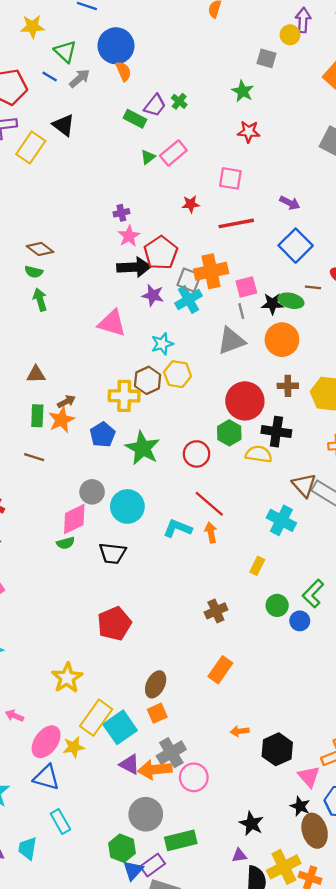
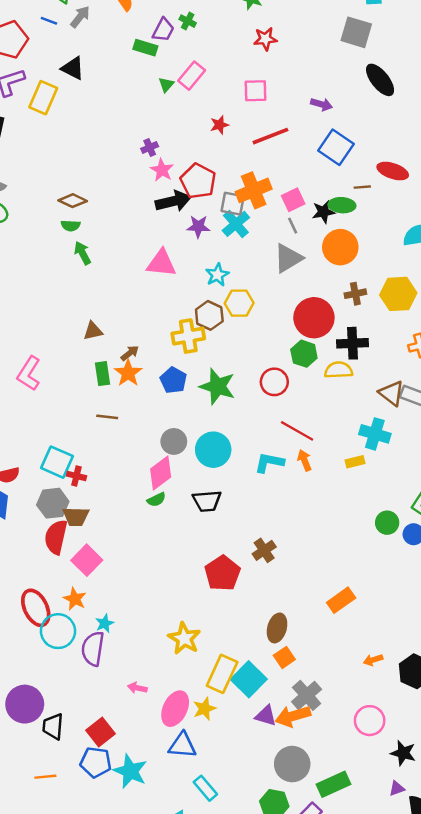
yellow rectangle: (257, 566) -> (355, 462), moved, turned 60
brown cross: (216, 611) -> (264, 550), moved
orange rectangle: (220, 670) -> (341, 600), turned 30
pink circle: (194, 777) -> (370, 721), moved

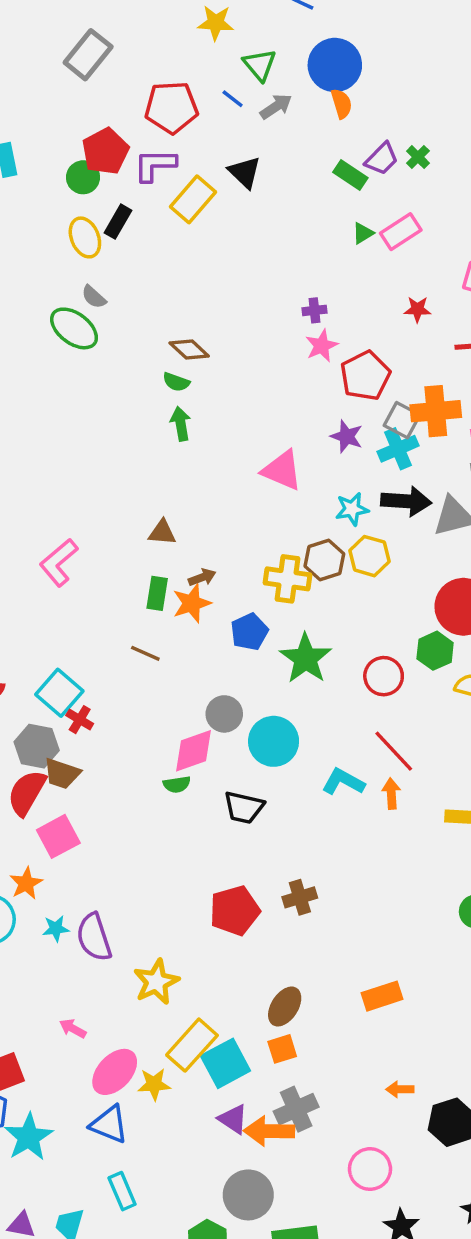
black arrow: (173, 201) -> (406, 501), moved
purple semicircle: (93, 649) -> (94, 937), moved, turned -44

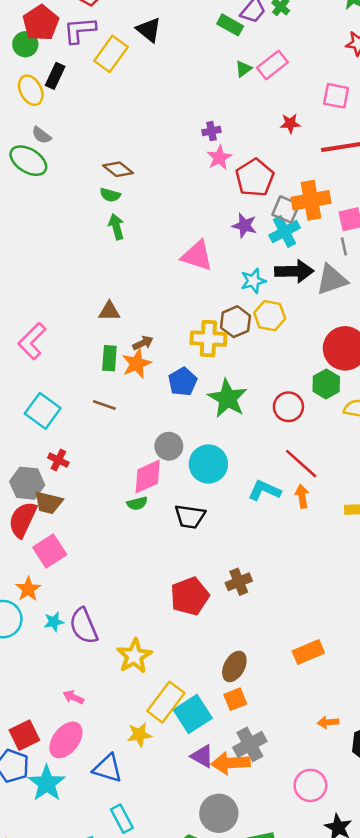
cyan square: (59, 693) -> (43, 411), moved
pink ellipse: (115, 1072) -> (66, 740), moved

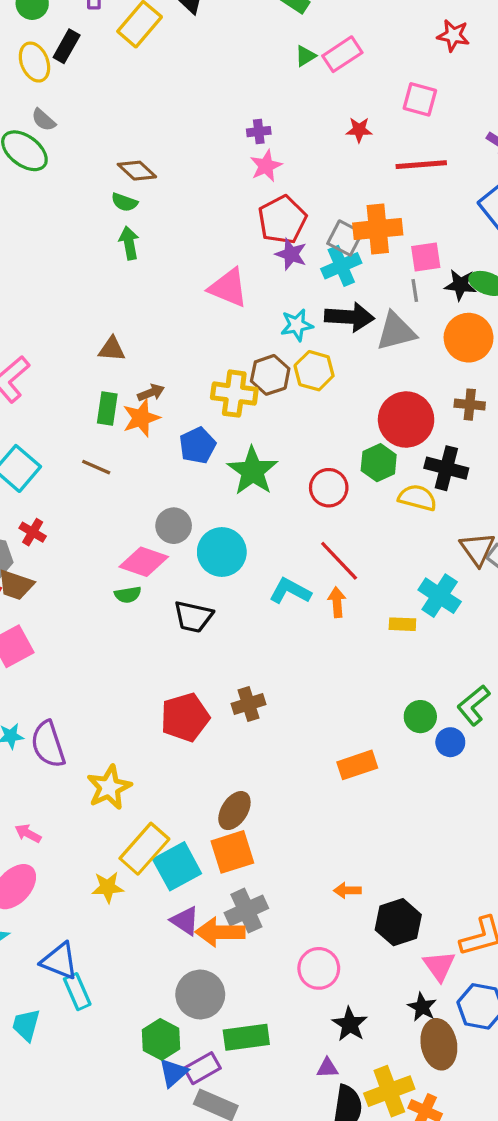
red pentagon: (255, 178) -> (282, 220), moved
pink diamond: (148, 476) -> (144, 562), turned 39
orange rectangle: (308, 652) -> (357, 765), moved
orange square: (235, 699) -> (232, 852), size x1.5
blue triangle: (108, 768) -> (60, 961), moved

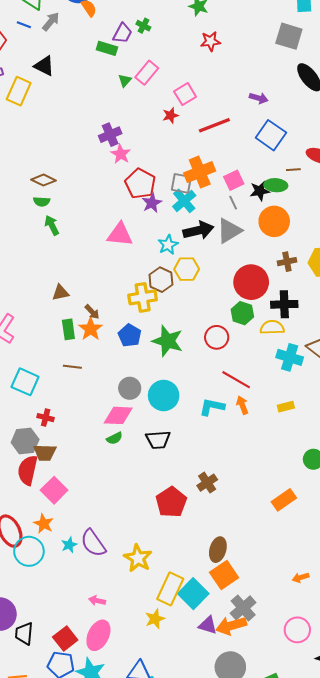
pink square: (420, 99) -> (185, 94), moved, turned -30
purple cross: (259, 132) -> (110, 135), size x1.5
purple star: (291, 254) -> (152, 203), turned -30
brown arrow: (151, 393) -> (92, 312), turned 84
cyan cross: (440, 596) -> (290, 357), moved

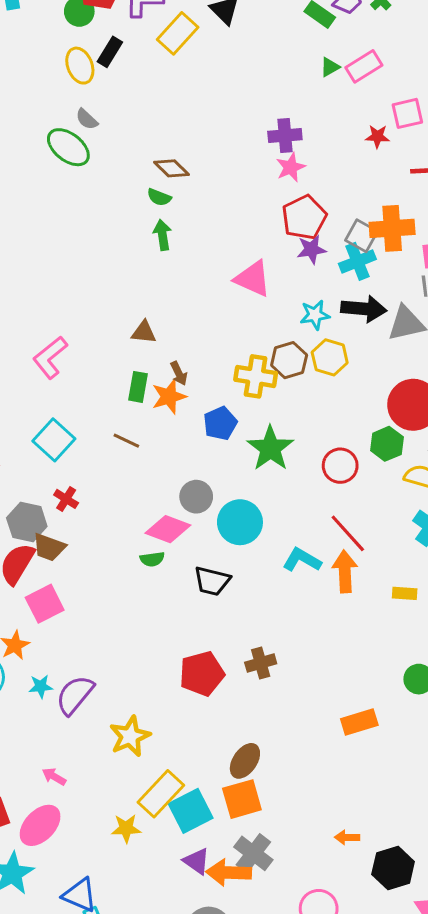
orange arrow: (242, 405) -> (345, 571), size x1.5
purple semicircle: (93, 543) -> (75, 695), turned 56
gray cross: (243, 608) -> (253, 853), turned -30

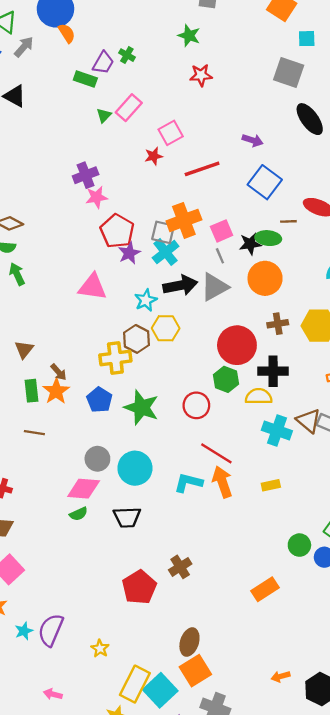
pink star: (291, 167) -> (97, 197), turned 30
brown triangle: (144, 332) -> (24, 349), turned -42
yellow star: (130, 736) -> (100, 648), size x0.6

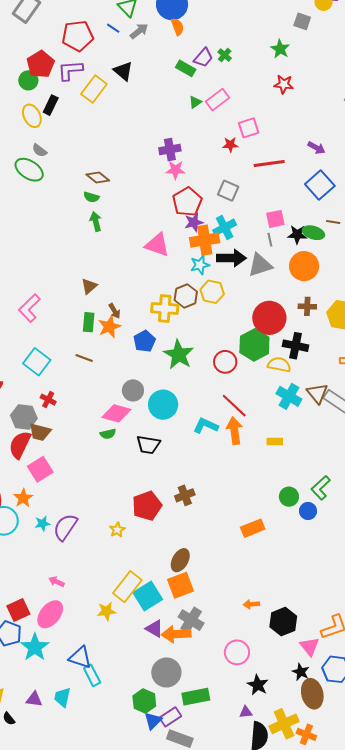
orange cross: (184, 220) -> (205, 240), moved
gray square: (163, 232) -> (228, 191), moved
green hexagon: (226, 379) -> (254, 345), size x1.4
yellow star: (100, 648) -> (117, 530), moved

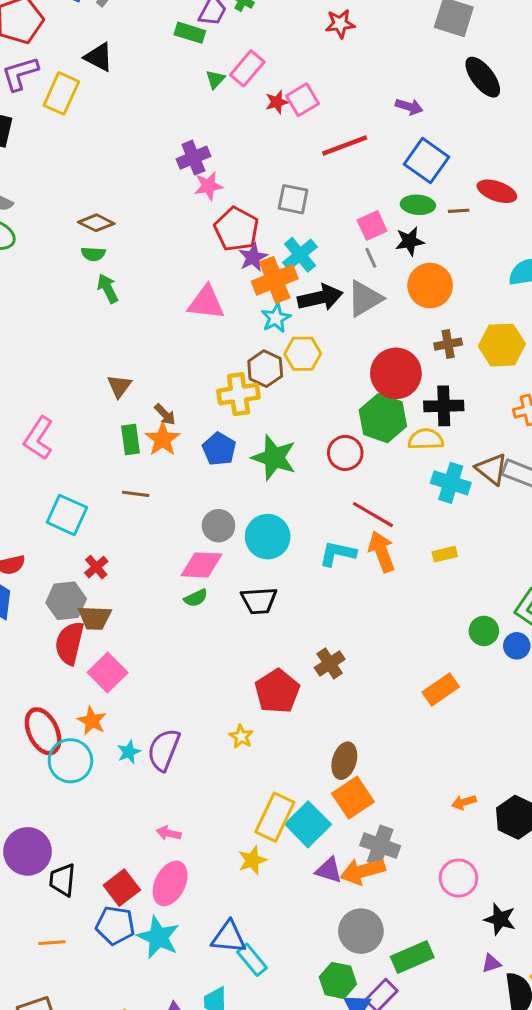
red star: (230, 145) -> (277, 102), moved
green ellipse: (313, 233) -> (418, 205), moved
red cross: (48, 400) -> (96, 567), turned 35

